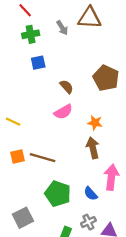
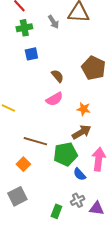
brown arrow: (93, 148) -> (82, 132), turned 72
orange square: (17, 157) -> (23, 164), moved, turned -32
green pentagon: (58, 194) -> (65, 154), moved, turned -30

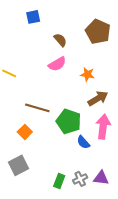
brown arrow: (82, 132) -> (98, 98), moved
green pentagon: (65, 154) -> (69, 121), turned 30
gray cross: (78, 200) -> (80, 179), moved

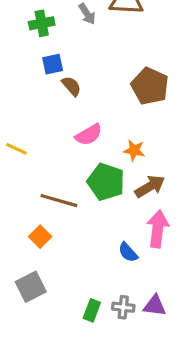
brown semicircle: (60, 40) -> (71, 86), moved
green pentagon: (69, 121) -> (106, 182), moved
gray cross: (80, 179) -> (123, 307), turned 32

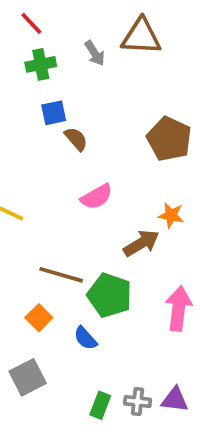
orange star: (134, 150) -> (171, 215), moved
green pentagon: (106, 182) -> (110, 295), moved
brown arrow: (150, 186) -> (141, 243), moved
blue semicircle: (128, 252) -> (85, 338), moved

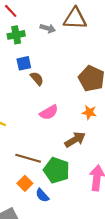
gray arrow: (95, 53) -> (48, 28), turned -40
orange star: (171, 215) -> (89, 112), moved
orange square: (39, 318) -> (25, 183), moved

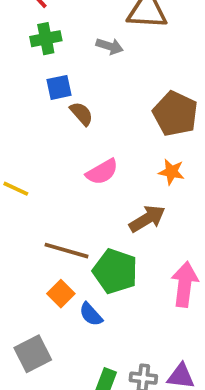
gray arrow: (48, 28) -> (110, 46), moved

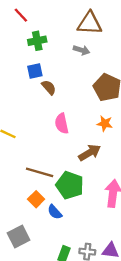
green cross: (46, 39) -> (37, 41), moved
gray arrow: (110, 46) -> (81, 50), moved
pink semicircle: (102, 172) -> (62, 123), turned 108

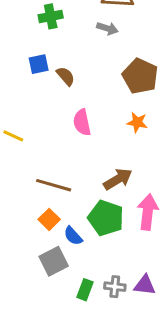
blue square: (35, 71) -> (39, 64), moved
brown arrow: (90, 153) -> (118, 179), moved
green pentagon: (70, 185) -> (106, 218), moved
gray square: (19, 236) -> (54, 261), moved

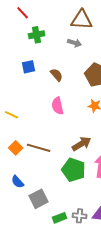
brown semicircle: (66, 76) -> (57, 75), moved
orange square: (49, 219) -> (16, 148), moved
blue semicircle: (73, 236) -> (18, 182), moved
green rectangle: (85, 290) -> (60, 218), turned 48

